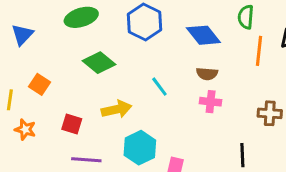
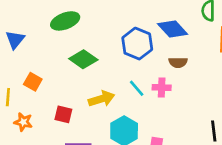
blue hexagon: (144, 22) -> (137, 44), moved
cyan line: (159, 87) -> (137, 88), moved
pink cross: (211, 102) -> (162, 88), moved

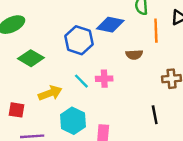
blue diamond: (173, 29) -> (110, 25), turned -32
brown semicircle: (178, 62) -> (134, 55), moved

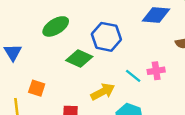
blue hexagon: (79, 40) -> (106, 37), moved

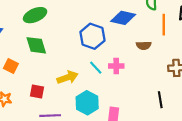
blue hexagon: (106, 37) -> (92, 36), moved
green diamond: (79, 58) -> (36, 45), moved, turned 40

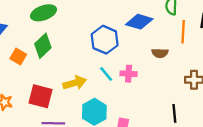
green diamond: (36, 45) -> (43, 46), turned 60
orange square: (11, 66) -> (18, 56), moved
red square: (37, 92) -> (40, 96), size x1.5

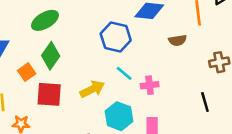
orange square: (18, 56) -> (27, 72), turned 35
pink cross: (129, 74) -> (150, 85), moved
red square: (40, 96) -> (49, 94), moved

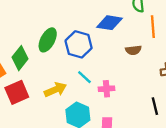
green ellipse: (45, 20) -> (48, 40), moved, turned -35
red square: (49, 94) -> (17, 92), turned -30

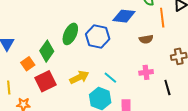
cyan line: (84, 77) -> (110, 78), moved
pink cross: (106, 89) -> (146, 72), moved

